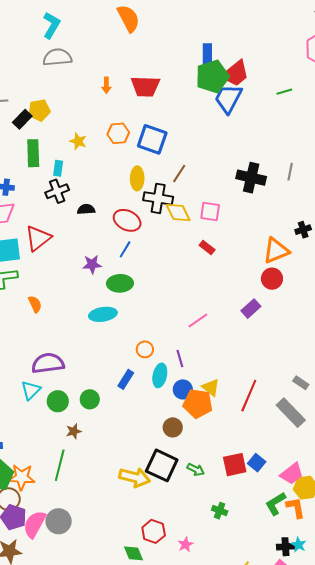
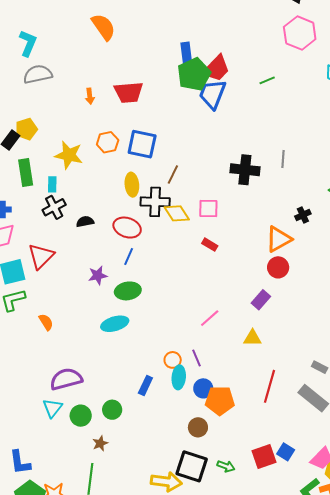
yellow star: (78, 141) -> (69, 155), size x1.6
orange circle: (145, 349) -> (173, 360), moved
yellow triangle: (211, 388) -> (252, 338), moved, turned -30

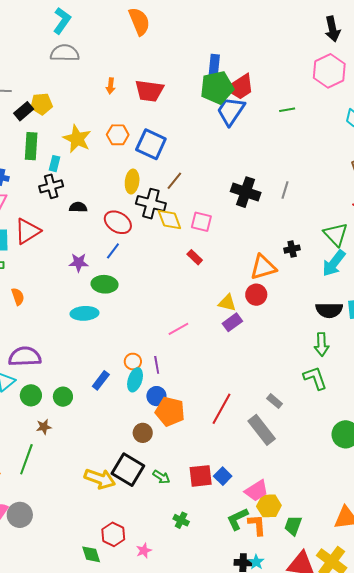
yellow triangle: (252, 338) -> (227, 303), moved

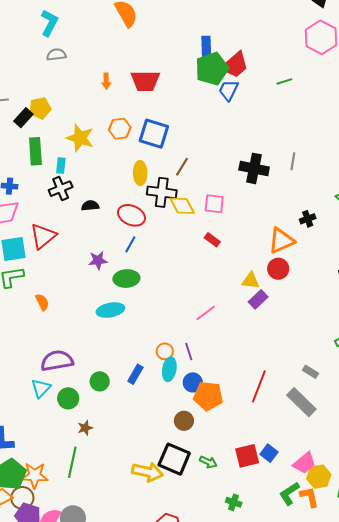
gray semicircle: (65, 53) -> (56, 55), size x0.7
blue trapezoid: (231, 111) -> (229, 90), size x0.7
green circle: (63, 397) -> (100, 381), moved

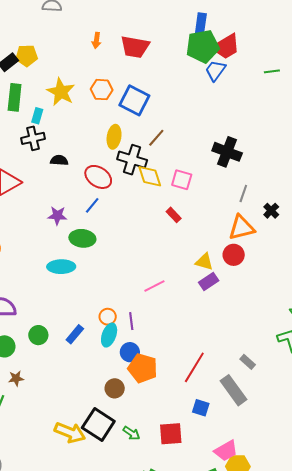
gray line: (293, 161) -> (243, 194), moved
black cross: (308, 219) -> (271, 211), turned -35
blue square: (269, 453) -> (201, 408), moved, turned -30

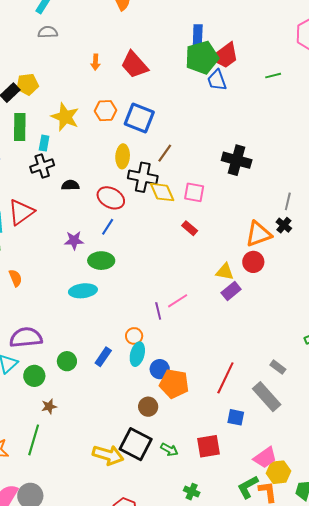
red trapezoid: (135, 47) -> (134, 65), turned 44
blue trapezoid: (215, 70) -> (217, 80), turned -50
gray line: (243, 194) -> (288, 201), moved
black cross: (271, 211) -> (284, 225), moved
purple line: (131, 321) -> (158, 311), moved

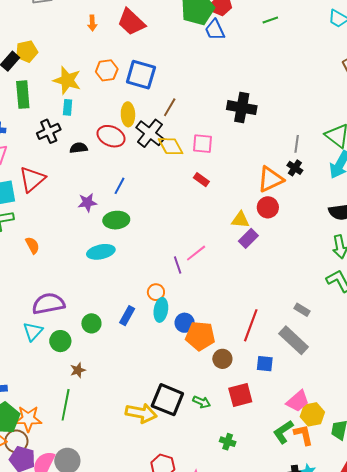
cyan rectangle: (44, 143) -> (68, 107), moved
black cross: (143, 177) -> (150, 133), turned 32
red ellipse: (111, 198) -> (111, 136), moved
brown circle: (148, 407) -> (222, 359), moved

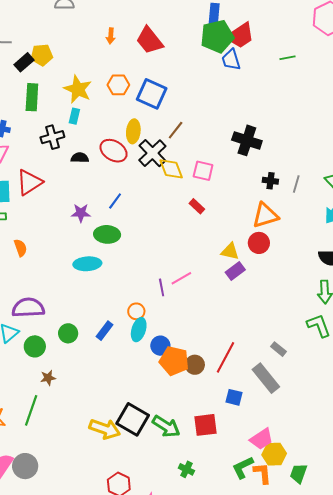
black cross: (295, 168) -> (270, 181), moved, turned -35
brown circle: (222, 359) -> (195, 365), moved
green arrow: (202, 402) -> (166, 426), size x1.6

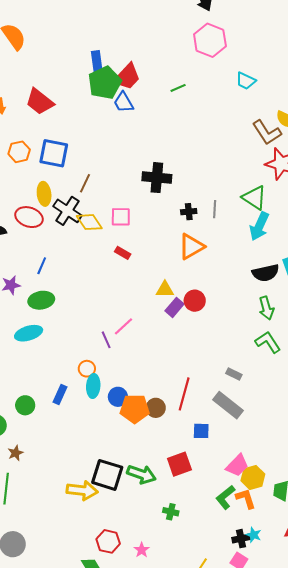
red circle: (259, 243) -> (195, 301), moved

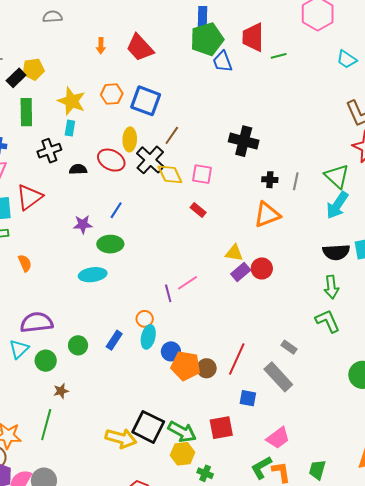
red trapezoid: (127, 77) -> (253, 37), moved, turned 128
yellow hexagon: (253, 477) -> (183, 454), moved

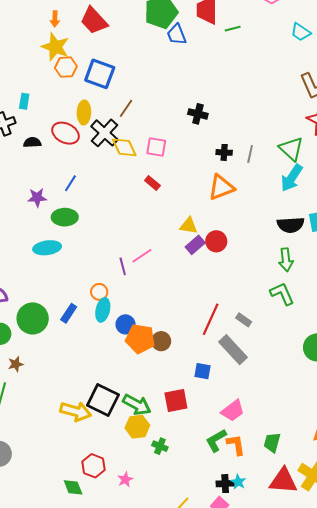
yellow star: (72, 101) -> (55, 47), moved
black cross: (244, 141) -> (198, 114), size x0.7
green circle: (78, 345) -> (33, 318), size x1.6
red line: (237, 359) -> (211, 319), moved

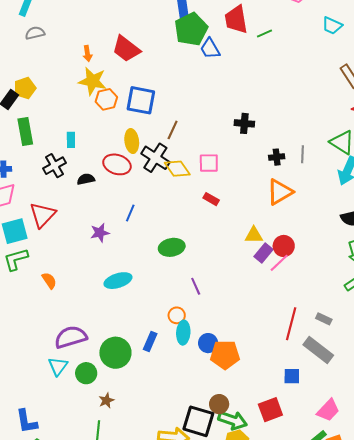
green ellipse: (65, 217) -> (172, 247), moved
pink line: (142, 256) -> (279, 263), moved
brown circle: (161, 341) -> (219, 404), moved

